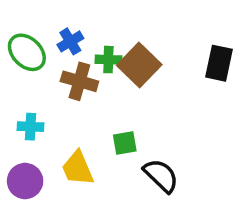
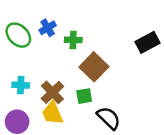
black rectangle: (219, 63) -> (148, 42), turned 50
brown square: (139, 65) -> (94, 67), moved
brown cross: (79, 81) -> (52, 92), moved, turned 30

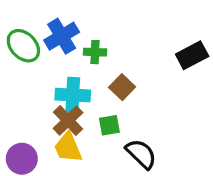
blue cross: (48, 28) -> (62, 36), size x1.5
brown square: (94, 67) -> (122, 87), size x0.7
cyan cross: (21, 85) -> (73, 95), moved, size x1.5

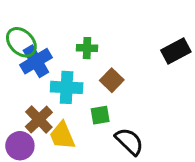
blue cross: (62, 36) -> (36, 61), moved
brown cross: (68, 120) -> (39, 120), moved

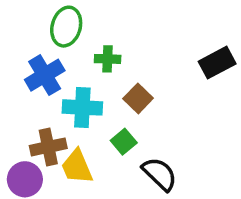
green ellipse: (21, 42) -> (66, 27), moved, turned 60
green square: (100, 115) -> (124, 142), turned -30
brown cross: (39, 120) -> (48, 147), turned 32

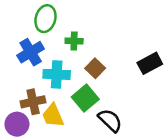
black rectangle: (217, 63) -> (150, 63), moved
green square: (124, 142) -> (85, 98), size x1.5

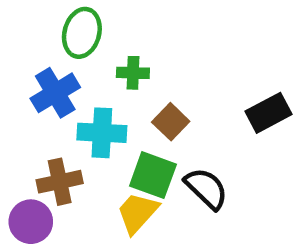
green square: (85, 98) -> (153, 175), turned -30
yellow trapezoid: (53, 115) -> (137, 213), moved, turned 65
black semicircle: (110, 120) -> (206, 188), moved

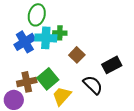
black rectangle: (268, 113) -> (112, 65), moved
cyan cross: (102, 133) -> (46, 38), moved
green square: (153, 175) -> (48, 79), moved, turned 30

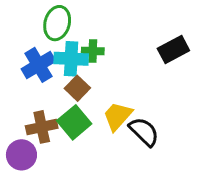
brown square: (77, 55) -> (77, 88), moved
black rectangle: (112, 65) -> (173, 49), moved
yellow trapezoid: (62, 96) -> (118, 116), moved

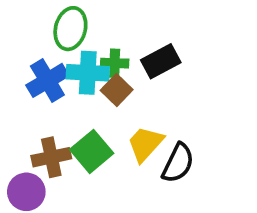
black rectangle: (173, 49) -> (161, 61), moved
brown square: (77, 88) -> (117, 90), moved
black semicircle: (144, 132) -> (178, 163), turned 72

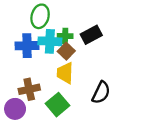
blue cross: (47, 80) -> (27, 46), turned 30
yellow trapezoid: (145, 144) -> (65, 73), moved, turned -40
green square: (92, 151) -> (58, 105), moved

